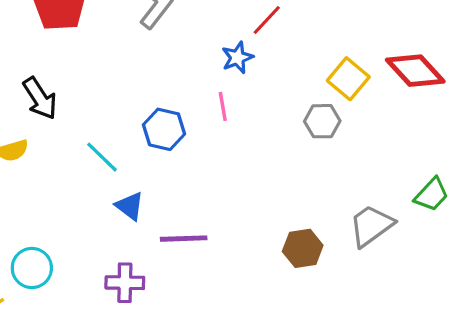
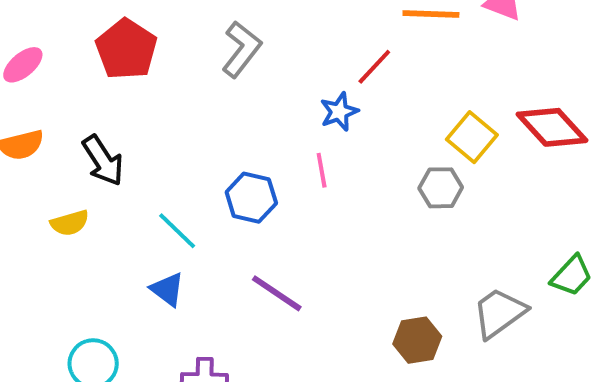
blue triangle: (130, 206) -> (167, 289), moved
purple line: (184, 239) -> (277, 293), moved, turned 36

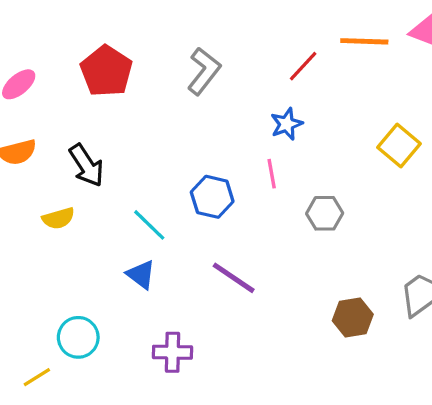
red line: (374, 67) -> (303, 66), moved
gray hexagon: (441, 188) -> (325, 213), moved

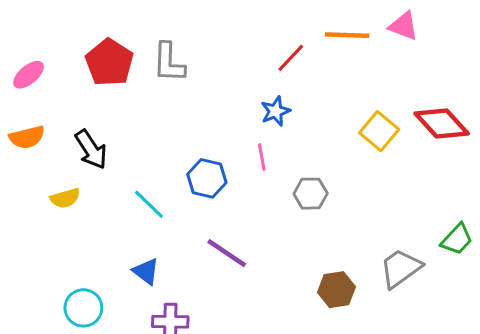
gray L-shape: (204, 71) -> (169, 63), moved, turned 144
blue triangle: (141, 275) -> (146, 271), moved

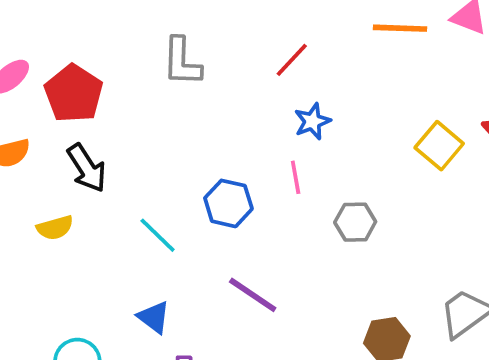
red line: (291, 58) -> (292, 60), moved
red pentagon: (109, 63) -> (74, 93), moved

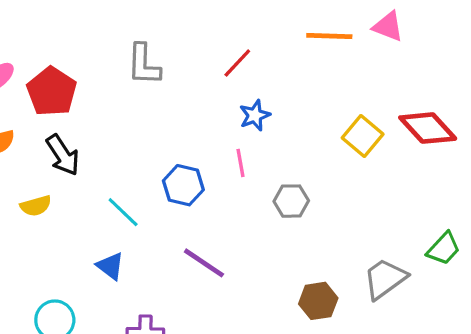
blue triangle: (154, 317) -> (110, 266), moved

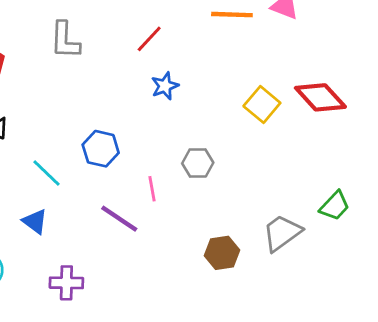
pink line: (240, 163) -> (152, 189), moved

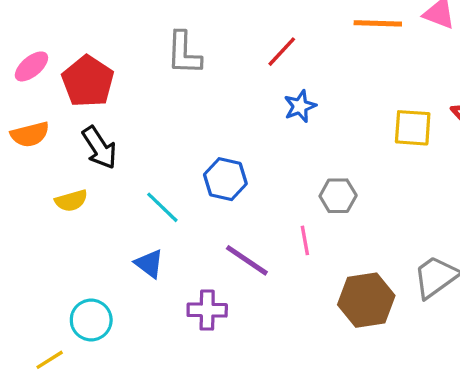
yellow square: (262, 104) -> (413, 128), turned -36
pink line: (152, 189) -> (305, 240), moved
brown hexagon: (222, 253) -> (366, 300), size x1.4
purple cross: (66, 283) -> (207, 310), moved

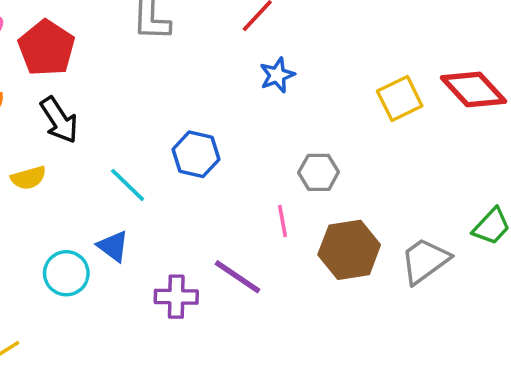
yellow square: (413, 128) -> (400, 98), turned -30
purple line: (247, 260) -> (237, 277), moved
brown hexagon: (366, 300) -> (349, 250), moved
cyan circle: (91, 320) -> (66, 273), moved

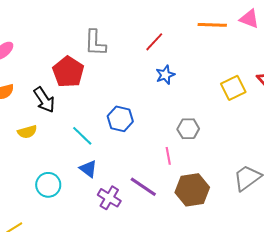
red pentagon: (46, 48) -> (68, 72), moved
blue triangle: (113, 246) -> (88, 169), moved
brown hexagon: (349, 250) -> (192, 190), moved
purple cross: (176, 297) -> (109, 198), turned 30

